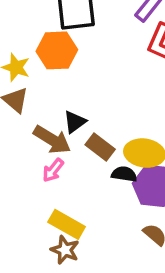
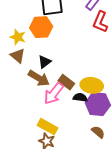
black triangle: (75, 122) -> (45, 62), moved
pink arrow: (53, 170) -> (54, 93), moved, size x1.6

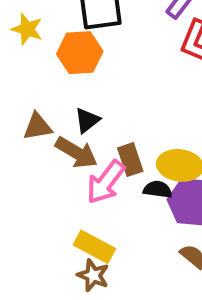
yellow star: (18, 37) -> (27, 29), moved
brown triangle: (18, 56) -> (38, 127), moved, turned -49
brown rectangle: (66, 82) -> (130, 160), turned 35

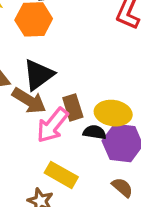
black triangle: (87, 120) -> (38, 75), size x1.5
yellow rectangle: (94, 247) -> (61, 175), moved

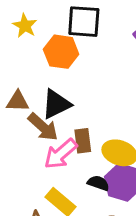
black semicircle: (95, 132) -> (98, 183), moved

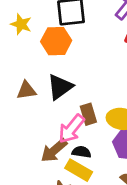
brown arrow: (43, 127) -> (54, 150), moved, turned 108
black semicircle: (98, 183) -> (81, 152), moved

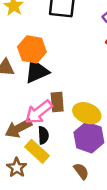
orange hexagon: (56, 41) -> (32, 49), moved
black semicircle: (81, 152) -> (43, 135), turned 66

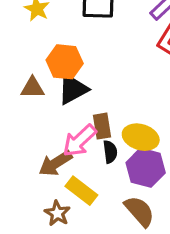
black semicircle: (43, 135) -> (110, 152), moved
brown semicircle: (81, 171) -> (139, 211), size x1.5

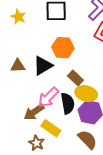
orange hexagon: (65, 62) -> (63, 48), moved
brown rectangle: (102, 126) -> (75, 78), moved, turned -35
black semicircle: (110, 152) -> (68, 103), size x1.5

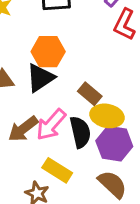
orange hexagon: (63, 48) -> (48, 52), moved
brown arrow: (34, 112) -> (23, 129), moved

